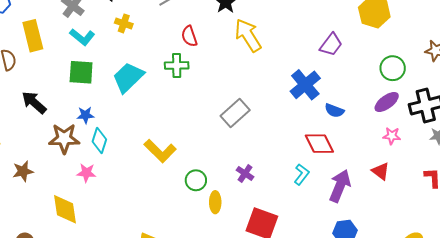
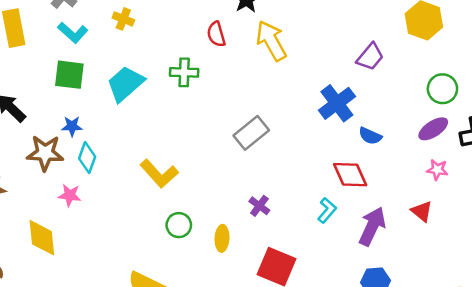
red semicircle: (189, 36) -> (216, 34), moved
green circle: (196, 180) -> (179, 225), moved

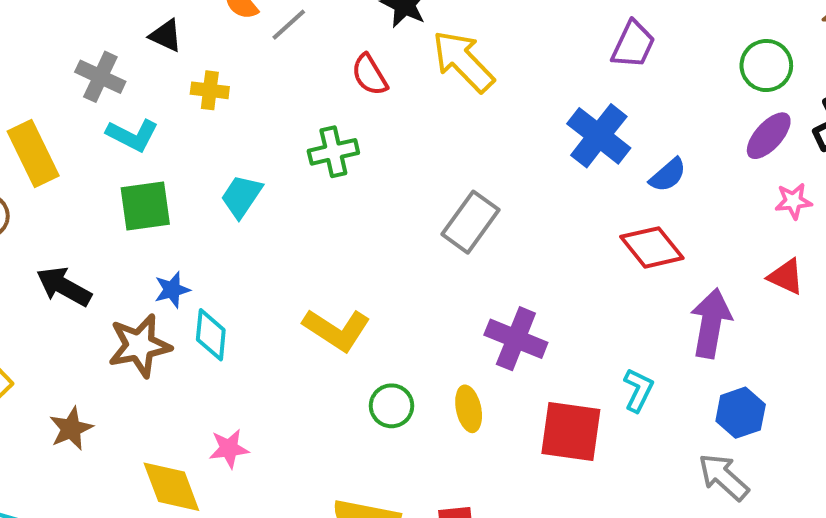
cyan trapezoid: (125, 84) -> (241, 196), size x0.7
blue semicircle: (370, 136) -> (668, 175), turned -50
pink star: (70, 195) -> (229, 449), moved
purple cross: (259, 206) -> (516, 339), size x1.6
cyan L-shape: (327, 210) -> (638, 390), moved

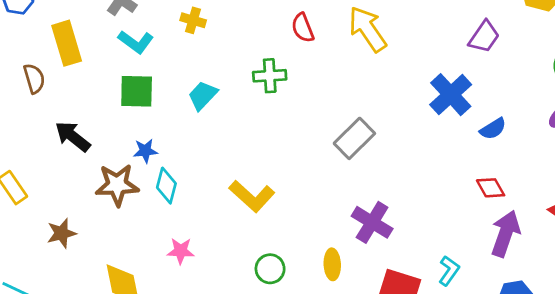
red diamond: (652, 247) -> (491, 188), moved, size x0.7
green circle: (392, 406) -> (270, 269), moved
pink star: (229, 449) -> (181, 251), moved

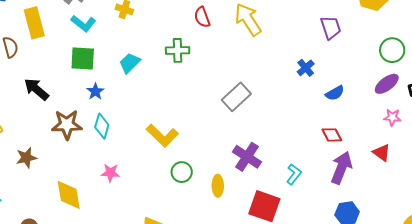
purple trapezoid: (484, 37) -> (331, 28), turned -55
blue cross: (451, 95) -> (306, 68), size x0.6
blue star: (145, 151) -> (95, 92), moved, turned -30
green circle: (270, 269) -> (182, 172), moved
cyan L-shape: (449, 271) -> (294, 174), moved

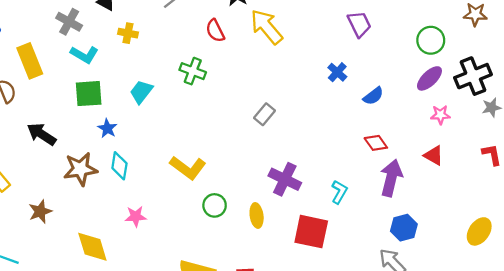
green cross: (178, 50) -> (193, 71), turned 30
gray rectangle: (236, 97) -> (265, 114), size x0.7

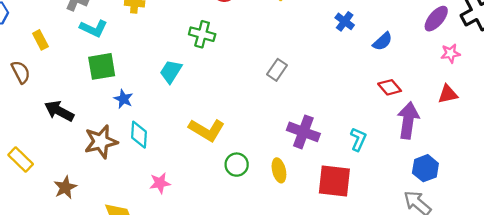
yellow rectangle: (30, 61) -> (40, 40), size x0.6
cyan trapezoid: (141, 92) -> (171, 72), moved
red triangle: (434, 155) -> (448, 94), turned -35

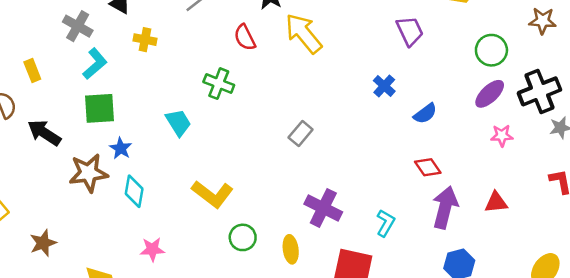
cyan L-shape: (94, 28) -> (95, 64), turned -72
cyan trapezoid: (171, 72) -> (178, 123), turned 110
red triangle: (448, 94) -> (496, 202), moved
black arrow: (59, 111) -> (44, 133), moved
brown star: (101, 142) -> (88, 173), moved

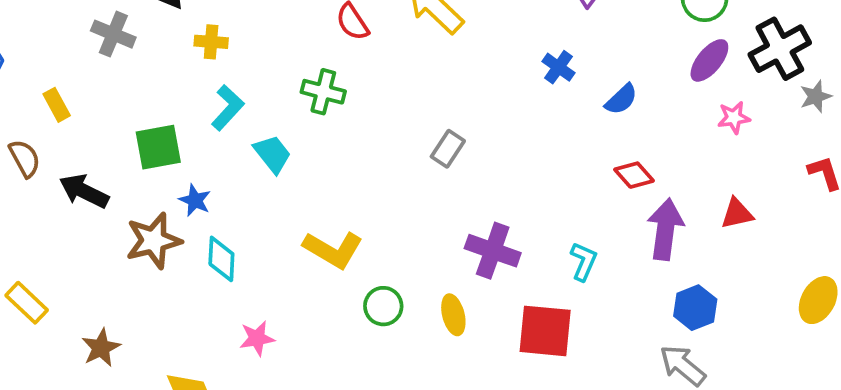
cyan L-shape: (95, 64) -> (228, 108), moved

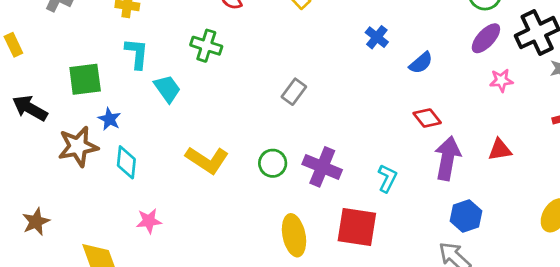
cyan L-shape: (228, 108) -> (137, 54), turned -40
green circle: (383, 306) -> (273, 163), moved
yellow ellipse: (453, 315) -> (294, 235), moved, size x1.4

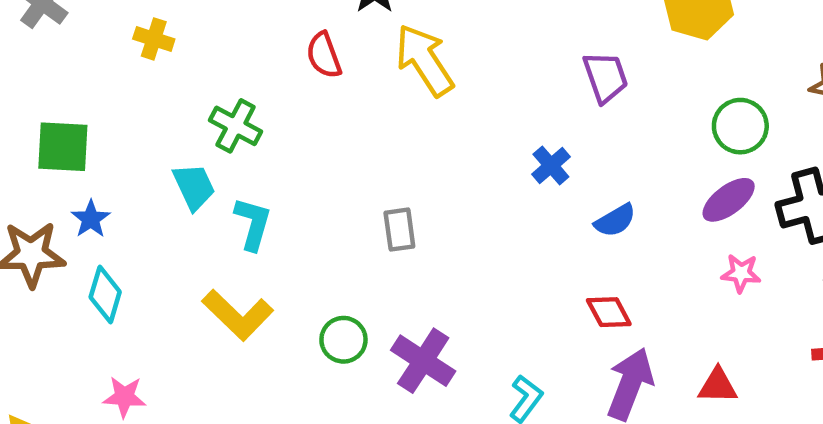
green cross: (206, 46) -> (236, 126), moved
cyan L-shape: (137, 54) -> (253, 224), moved
gray rectangle: (294, 92) -> (399, 230), turned -55

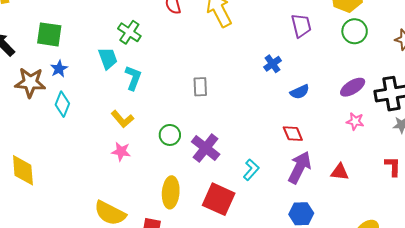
green circle: (740, 126) -> (355, 31), moved
yellow L-shape: (238, 315) -> (122, 119), size x0.7
pink star: (124, 397) -> (121, 152), moved

